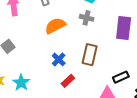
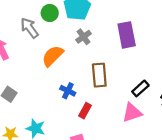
gray cross: (87, 18) -> (84, 37), turned -32

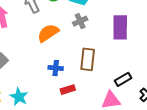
blue cross: (68, 91) -> (56, 68), turned -32
red rectangle: (85, 111) -> (68, 90), turned 32

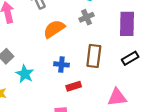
black rectangle: (123, 79) -> (130, 58), moved
cyan star: (19, 97) -> (25, 74), moved

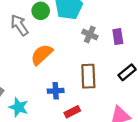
gray cross: (87, 17) -> (90, 34), moved, turned -32
purple rectangle: (127, 24) -> (118, 37), size x0.6

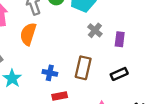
orange semicircle: (42, 55) -> (28, 34), moved, turned -45

